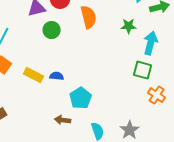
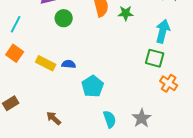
green star: (129, 26) -> (126, 13), moved
brown arrow: (63, 120) -> (54, 118), moved, turned 35

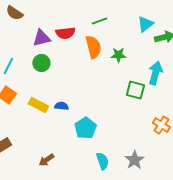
green circle: (64, 18) -> (41, 63), moved
green square: (155, 58) -> (135, 90), moved
brown arrow: (54, 118) -> (46, 160), turned -77

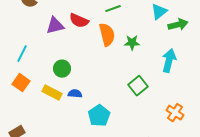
red semicircle: (65, 33) -> (79, 21), turned 30
green circle: (41, 63) -> (62, 69), moved
green square: (135, 90) -> (138, 86), moved, turned 36

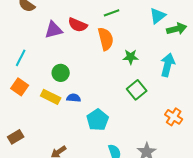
green star: (132, 43) -> (131, 57), moved

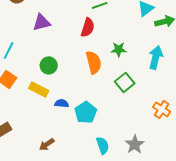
red semicircle: (78, 25) -> (88, 27), moved, turned -96
orange semicircle: (106, 39) -> (94, 62), moved
blue semicircle: (74, 98) -> (62, 103), moved

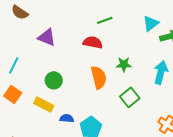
purple triangle: (42, 22) -> (47, 37), turned 36
red semicircle: (88, 27) -> (93, 42), turned -96

